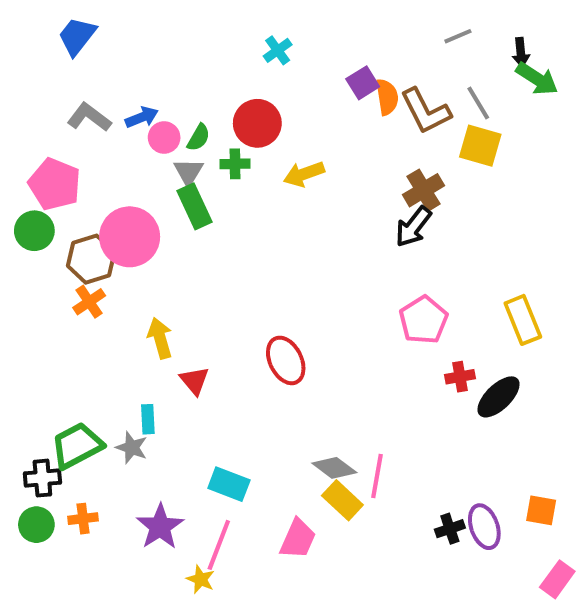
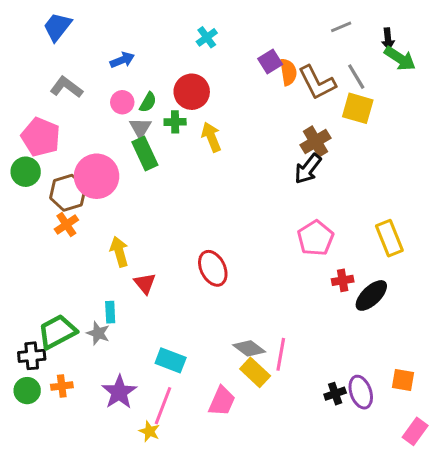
blue arrow: (142, 117) -> (122, 60), moved
yellow arrow: (304, 174) -> (211, 137), moved, turned 88

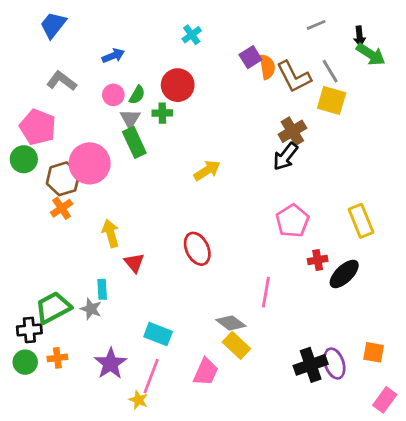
yellow arrow: (211, 137) -> (207, 170), moved, turned 80
pink line: (281, 354) -> (266, 292), moved
black cross: (335, 394) -> (311, 365), size x1.6

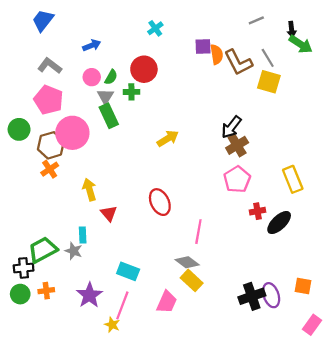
purple square: (250, 57) -> (203, 46), turned 30
pink pentagon: (38, 127) -> (49, 100), moved
brown cross: (292, 131) -> (237, 145), moved
pink line: (266, 292) -> (198, 232), moved

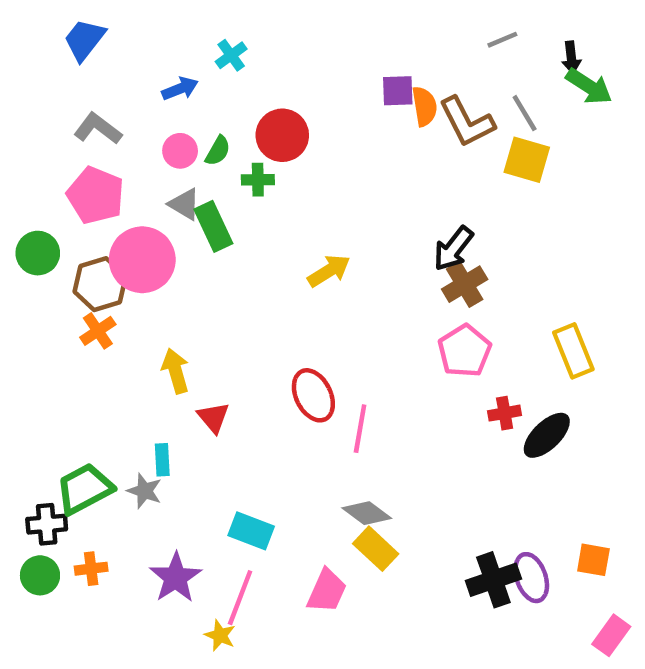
cyan cross: (155, 28) -> (231, 55), moved
gray triangle: (105, 96) -> (184, 204), moved, turned -30
pink line: (198, 232) -> (360, 429), moved

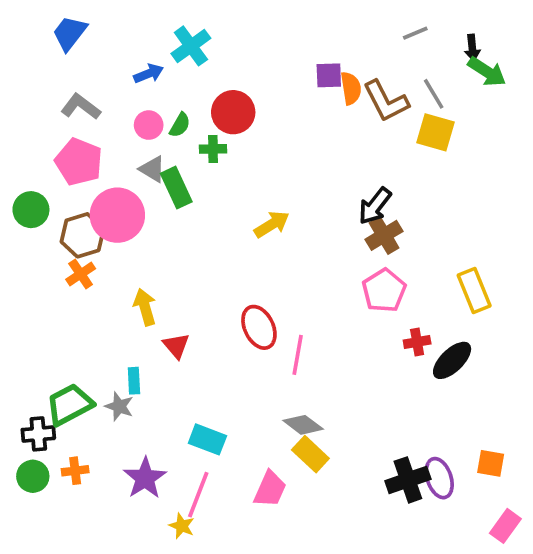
cyan cross: (231, 55) -> (191, 46), size x1.5

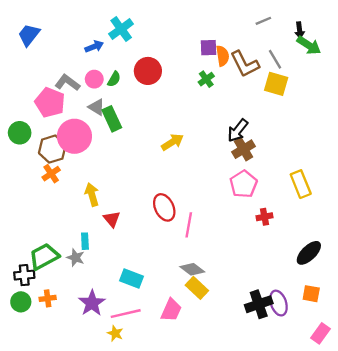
blue trapezoid: (70, 33) -> (29, 35), moved
gray L-shape: (81, 107) -> (67, 83), moved
green cross: (213, 149) -> (206, 79), moved, turned -35
black ellipse: (452, 360) -> (309, 253), moved
pink line: (198, 495) -> (126, 314), turned 56

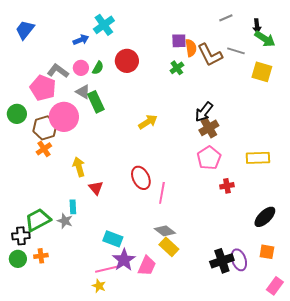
gray line: (275, 59) -> (236, 51), turned -42
yellow square: (276, 84) -> (262, 72), moved
yellow rectangle: (301, 184) -> (258, 158), turned -70
purple star: (92, 303) -> (124, 260), moved

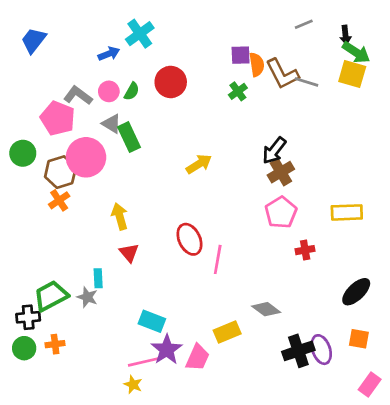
gray line: (236, 51) -> (306, 82), moved
yellow square: (262, 72) -> (352, 74), moved
yellow arrow: (79, 167) -> (120, 216), moved
gray diamond: (165, 231) -> (266, 309), moved
yellow rectangle: (169, 247) -> (227, 332), turned -66

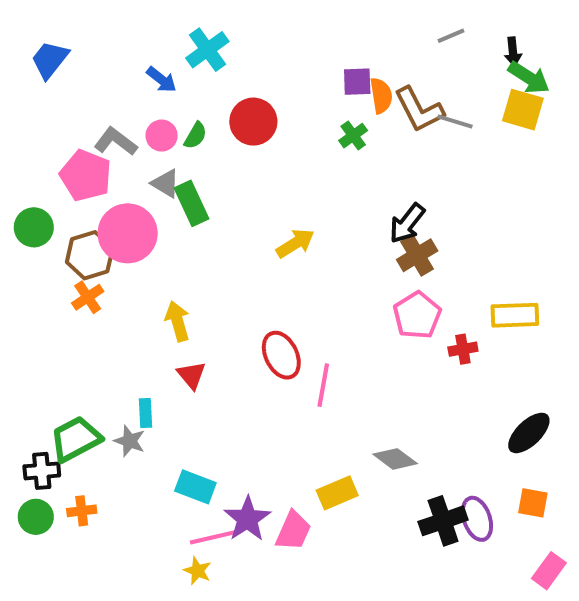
blue arrow: (109, 54) -> (162, 80), turned 60
red cross: (305, 250) -> (463, 349), moved
cyan rectangle: (152, 321) -> (195, 487), moved

